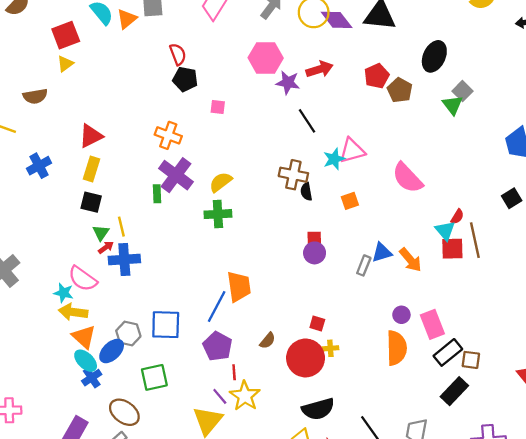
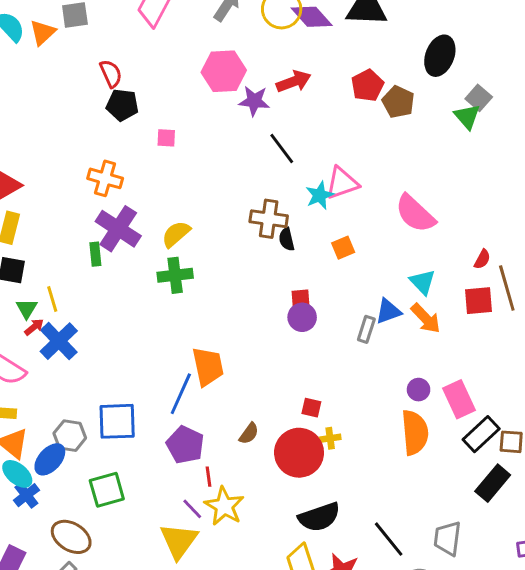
cyan triangle: (445, 231) -> (423, 282), moved
blue cross: (124, 259) -> (59, 341), turned -36

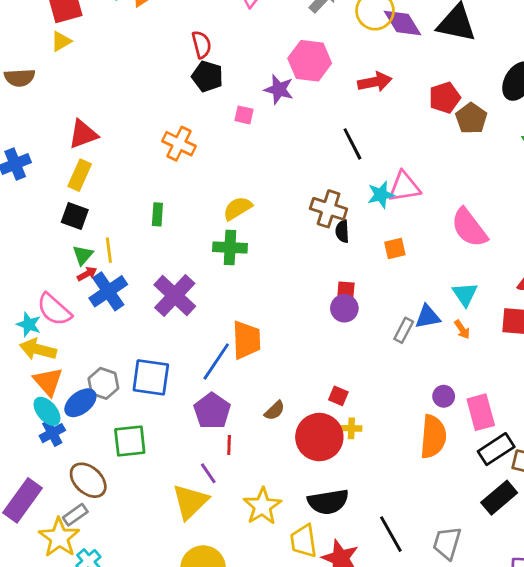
purple star: (254, 101) -> (279, 89), moved
purple cross: (118, 229) -> (175, 295), moved
orange arrow: (426, 318) -> (462, 330), size x0.6
yellow star: (224, 506) -> (262, 506), moved

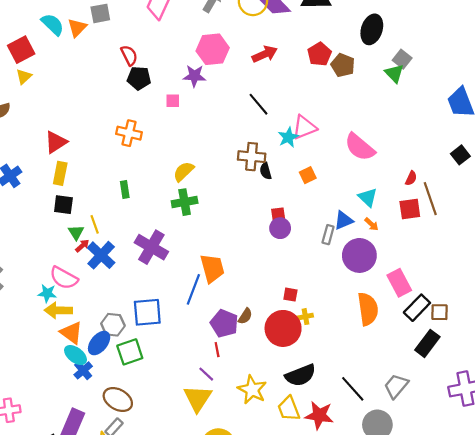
purple circle: (444, 396) -> (359, 255), moved, size x2.0
purple pentagon: (212, 411) -> (224, 323), moved
green square: (130, 441) -> (130, 352), moved
gray trapezoid: (447, 543) -> (396, 386), turned 36

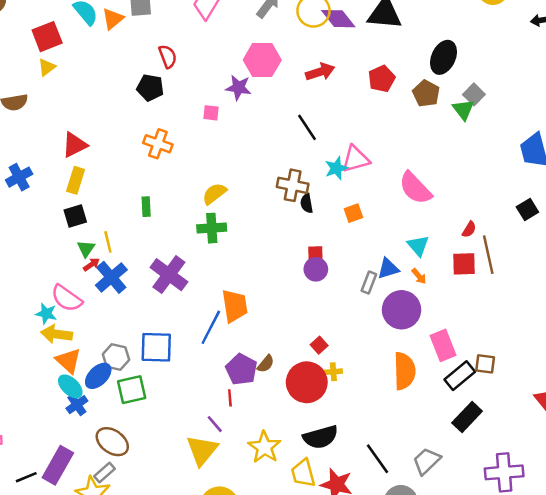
brown pentagon: (343, 65) -> (426, 93), moved
black pentagon: (139, 78) -> (150, 88), moved
black square: (63, 205) -> (75, 216), turned -30
red square: (290, 295) -> (319, 345), turned 32
brown square: (439, 312) -> (485, 364), moved

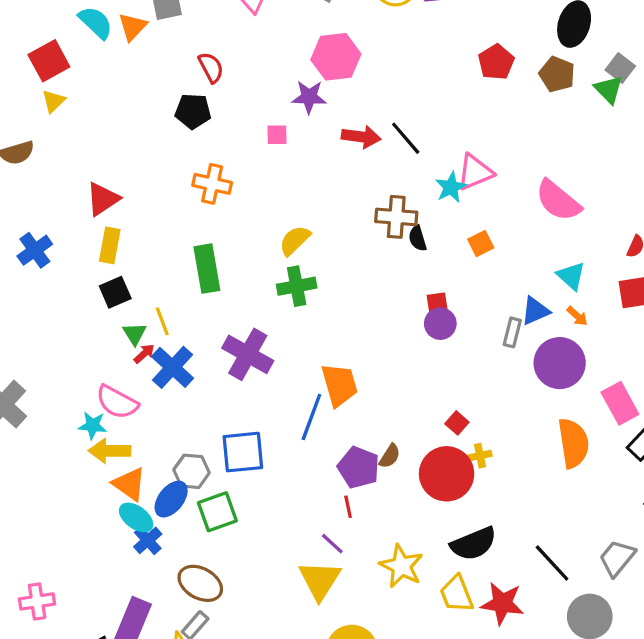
red arrow: (320, 72) -> (361, 137), moved, turned 32
green rectangle: (146, 207) -> (207, 269), size x1.8

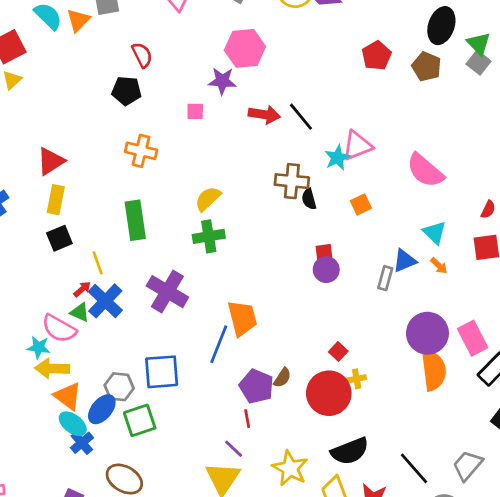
green triangle: (609, 89) -> (479, 44), moved
green triangle: (135, 334) -> (80, 312), moved, turned -35
purple circle: (560, 363) -> (427, 333), moved

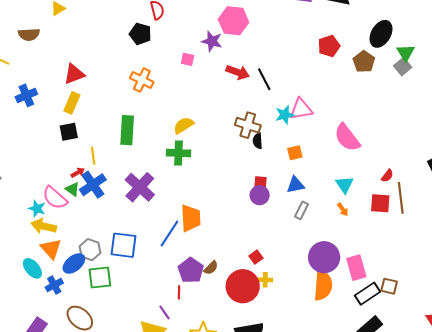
blue triangle: (405, 261) -> (295, 185), moved
cyan ellipse: (73, 424) -> (32, 268), moved

